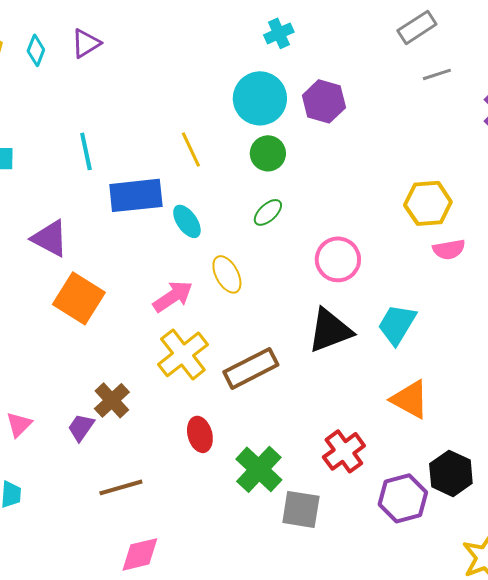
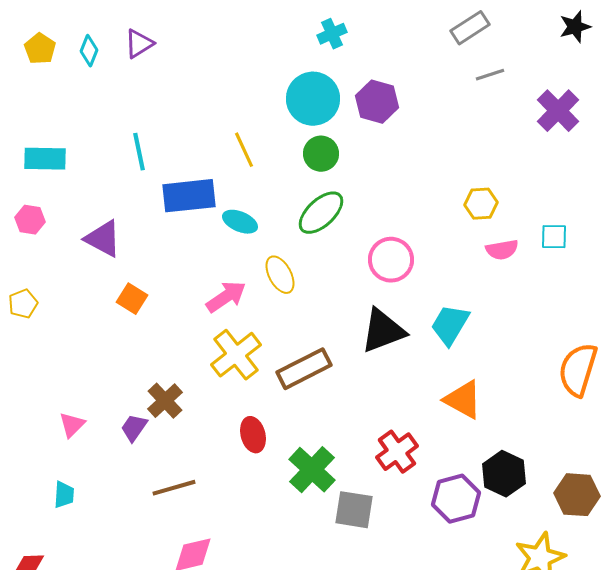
yellow hexagon: (428, 203) -> (481, 204), size x0.7
green ellipse: (268, 212) -> (321, 213), size x1.6
cyan ellipse: (187, 221) -> (240, 222), turned -32
orange square: (79, 298) -> (132, 299), size x0.6

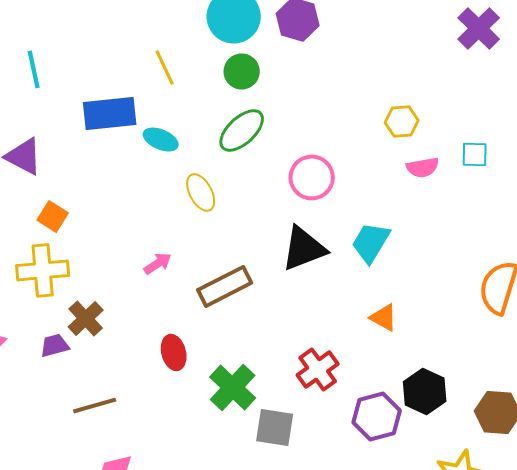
cyan line: (139, 152) -> (34, 69), moved
pink arrow: (226, 297) -> (158, 263), moved, size x0.7
yellow cross: (236, 355) -> (43, 270), moved, turned 33
orange triangle: (463, 400) -> (384, 317), size x0.7
purple trapezoid: (134, 428) -> (55, 345), turned 40

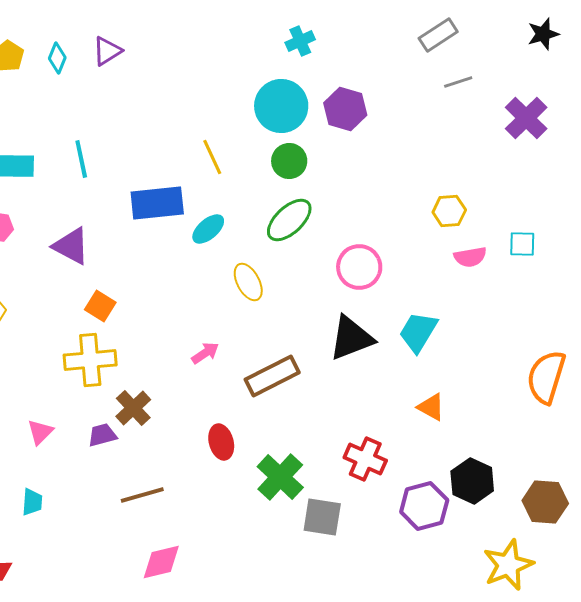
cyan ellipse: (161, 139) -> (208, 229), turned -64
red cross: (318, 369) -> (365, 459), turned -30

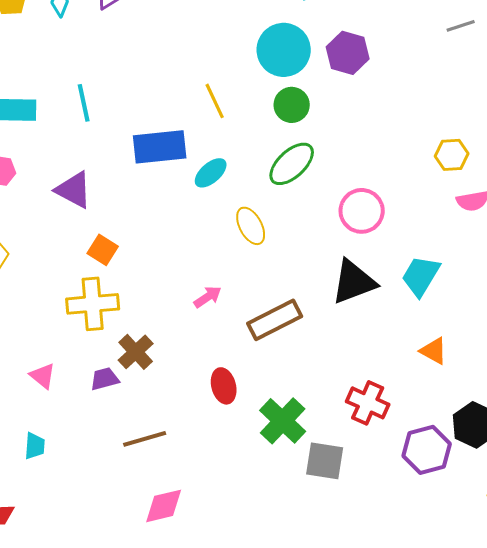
pink triangle: (40, 432) -> (43, 376), turned -36

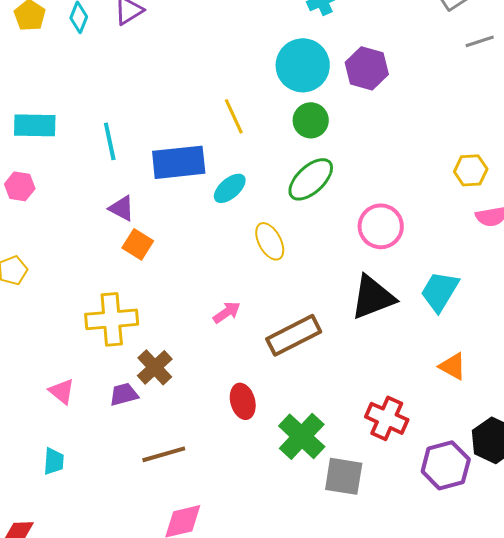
cyan line: (84, 103) -> (110, 141), moved
purple triangle: (74, 190) -> (122, 208), moved, size x0.7
orange square: (103, 250) -> (138, 244), moved

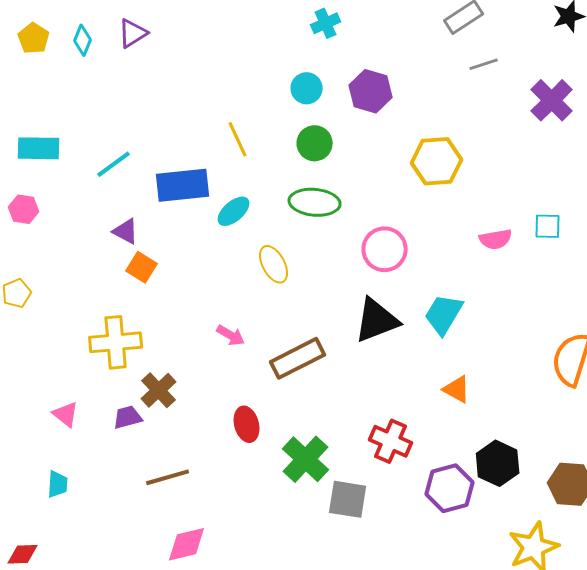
cyan circle: (303, 65) -> (307, 88), size x0.6
cyan line: (110, 141) -> (114, 164), turned 66
yellow hexagon: (471, 170) -> (437, 161), moved, size x1.5
green ellipse: (311, 179) -> (315, 202), turned 48
pink arrow: (227, 312) -> (231, 335), turned 64

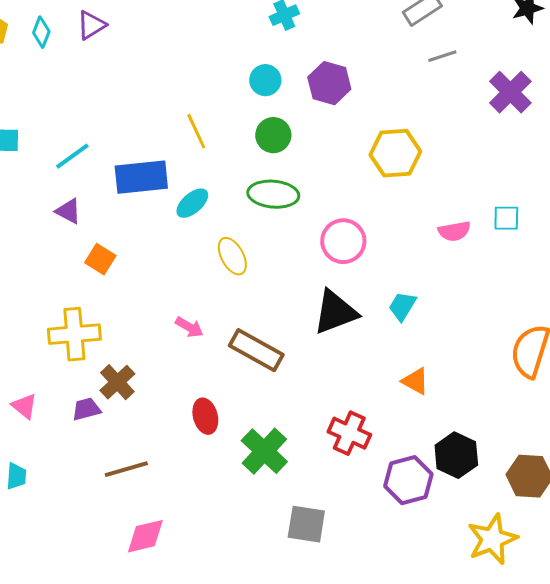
purple triangle: (126, 231) -> (68, 211), moved
cyan trapezoid: (444, 314) -> (402, 306), size x0.7
brown rectangle: (298, 358) -> (256, 350), turned 56
gray square: (348, 499) -> (306, 524), moved

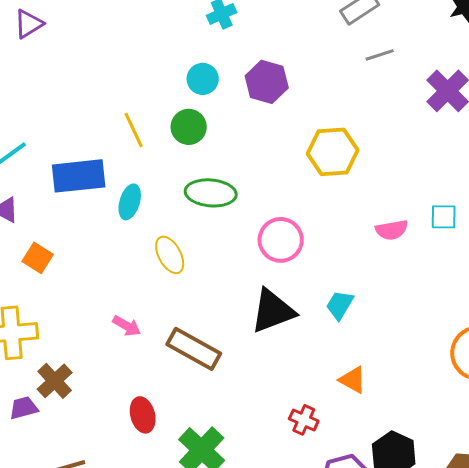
green circle: (273, 135) -> (189, 127), moved
cyan ellipse: (192, 203) -> (130, 202), turned -32
red cross: (349, 433) -> (304, 420), moved, size x0.7

